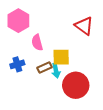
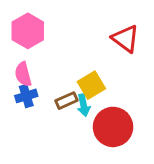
pink semicircle: (37, 42) -> (23, 74), moved
yellow square: (61, 57) -> (91, 85), turned -30

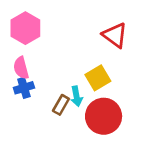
yellow square: (91, 85) -> (98, 78), moved
brown rectangle: (67, 101) -> (61, 105), moved, turned -36

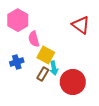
pink semicircle: (21, 68) -> (34, 39), moved
yellow square: (98, 78) -> (46, 55), moved, turned -30

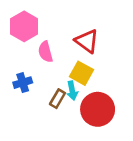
red triangle: (81, 25) -> (87, 41), moved
yellow square: (46, 55) -> (82, 73), moved

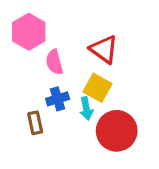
blue cross: (23, 83) -> (58, 99), moved
brown rectangle: (57, 99) -> (35, 123), moved, turned -42

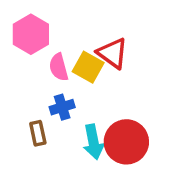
yellow square: (97, 88) -> (88, 67), moved
cyan arrow: (86, 108) -> (93, 142), moved, size x1.4

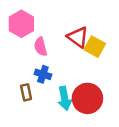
yellow square: (88, 67) -> (95, 47), moved
blue cross: (62, 107) -> (43, 74), turned 35

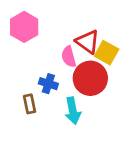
pink semicircle: (41, 47) -> (69, 57), moved
red circle: (87, 98) -> (90, 78), moved

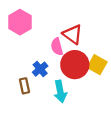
yellow square: (107, 53) -> (97, 65), moved
blue cross: (48, 84) -> (40, 69), turned 32

